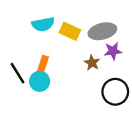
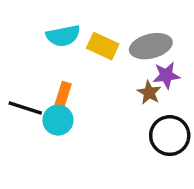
brown star: (92, 63) -> (149, 93), moved
black line: (17, 73) -> (25, 108), turned -40

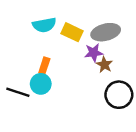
purple star: (166, 75) -> (94, 53), moved
black line: (25, 108) -> (18, 92), moved

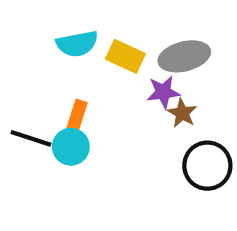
black line: (18, 92) -> (31, 138), moved

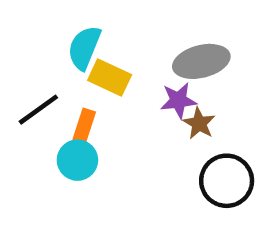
cyan semicircle: (77, 44) -> (84, 48), turned 123
yellow rectangle: (125, 56) -> (110, 77), moved
black line: (31, 138) -> (38, 110), moved, turned -54

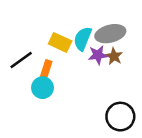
cyan semicircle: (84, 48) -> (83, 39), moved
brown star: (199, 123) -> (114, 56), moved
black circle: (227, 181) -> (120, 117), moved

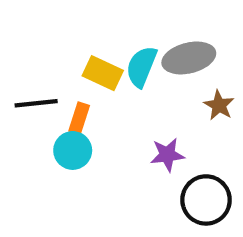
purple star: (98, 55) -> (167, 155), moved
brown star: (114, 56) -> (219, 105), moved
black line: (21, 60) -> (36, 103), turned 30

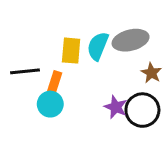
yellow rectangle: (103, 73) -> (71, 51), turned 70
purple star: (167, 155) -> (116, 107), turned 30
black circle: (206, 200) -> (142, 110), moved

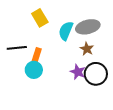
yellow rectangle: (71, 51) -> (40, 18), moved, turned -36
brown star: (151, 73) -> (87, 49), moved

